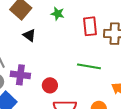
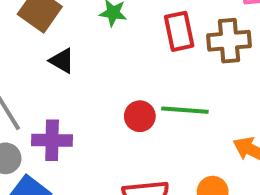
red circle: (50, 85) -> (140, 116), moved

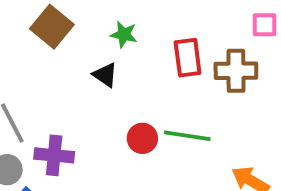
black triangle: (62, 61) -> (105, 75), moved

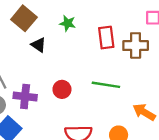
black triangle: (105, 75) -> (39, 45), moved
red circle: (142, 138) -> (62, 89), moved

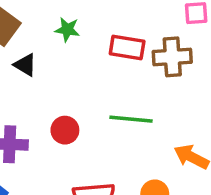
red rectangle: (106, 37) -> (127, 47), turned -70

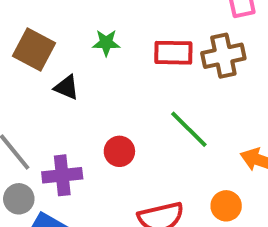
green line: (131, 119) -> (189, 129), turned 48

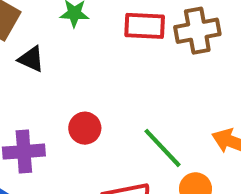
green line: (189, 129) -> (163, 148), moved

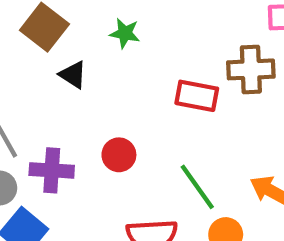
red rectangle: (145, 26) -> (197, 96), moved

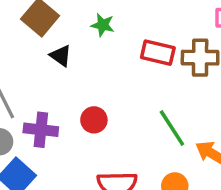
red rectangle: (197, 96) -> (158, 53), moved
green line: (197, 187) -> (172, 128), moved

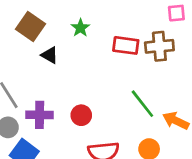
green star: (103, 25) -> (80, 28), turned 30
red circle: (94, 120) -> (81, 115), moved

